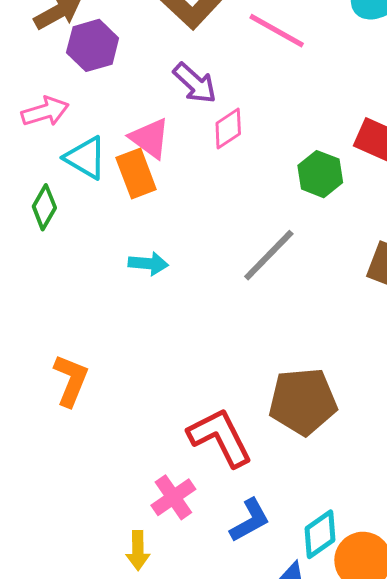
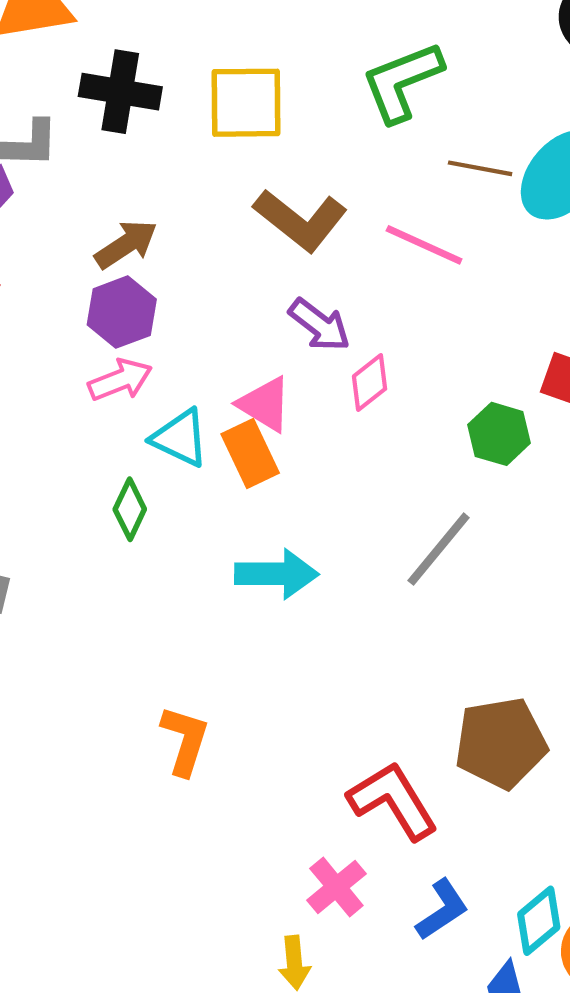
purple hexagon: (93, 45) -> (122, 312), moved
cyan arrow: (148, 264) -> (277, 574), size x1.5

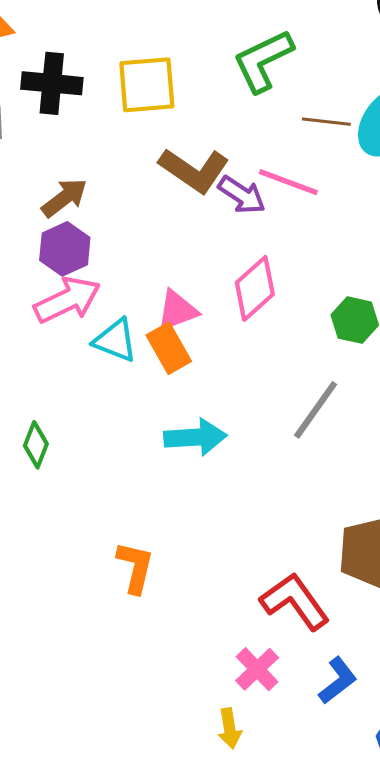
purple arrow: (319, 325) -> (242, 195), moved
pink arrow: (120, 380) -> (67, 300), size x1.4
pink diamond: (370, 382) -> (255, 288), size x1.5
pink triangle: (265, 404) -> (177, 310), turned -48
green diamond: (130, 509) -> (36, 445), moved

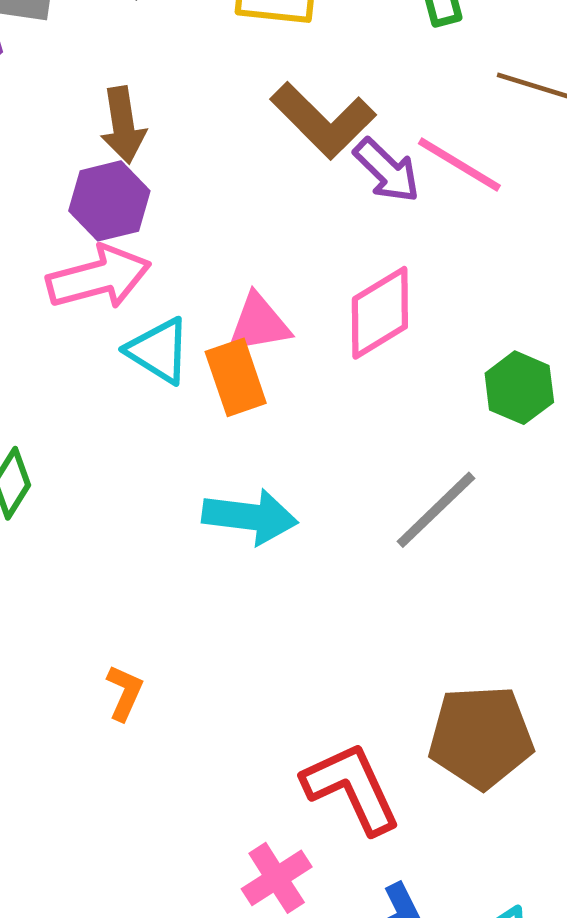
brown arrow: (64, 198) -> (123, 125), turned 108
orange L-shape: (135, 567) -> (125, 693), size x0.7

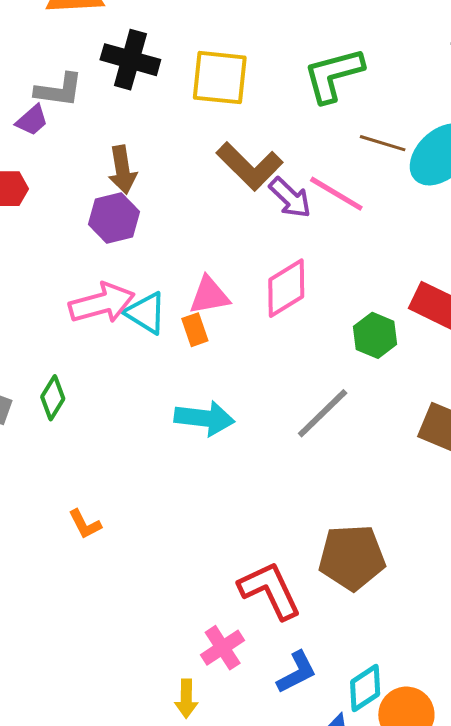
pink arrow: (99, 277) -> (102, 303), moved
orange rectangle: (236, 377) -> (195, 330), size x0.7
orange L-shape: (125, 693) -> (85, 524), moved, turned 129

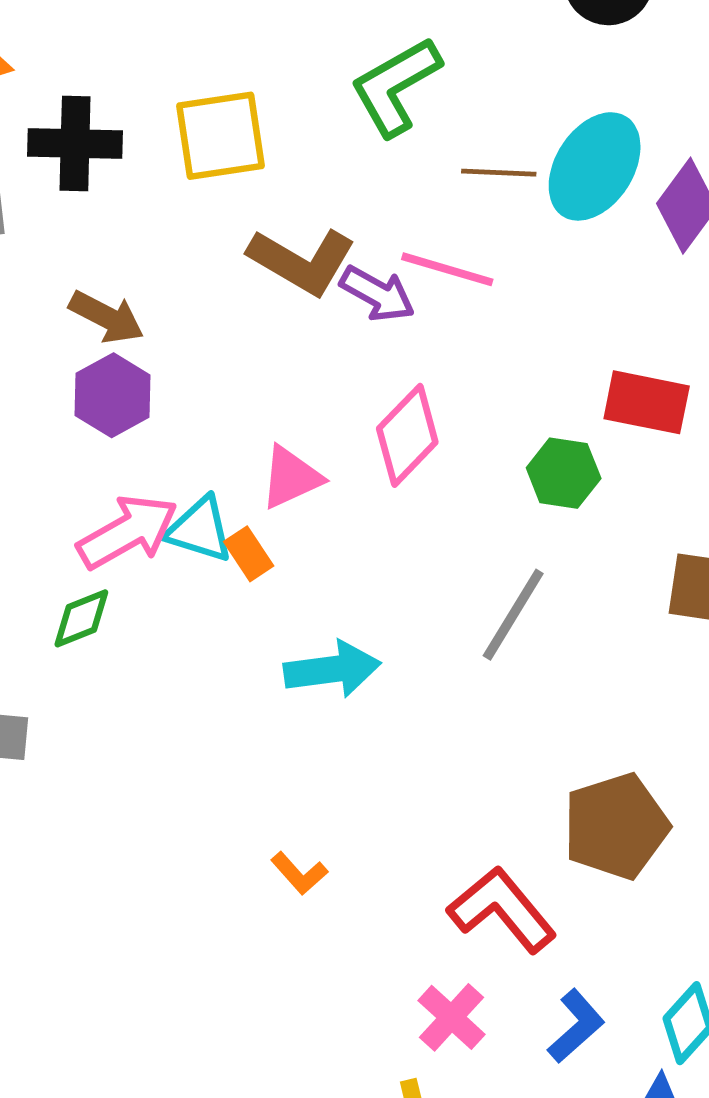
brown arrow: (122, 170) -> (107, 317), turned -39
orange rectangle: (195, 330) -> (249, 554), moved
green diamond: (53, 398) -> (81, 618), moved, turned 51
orange L-shape: (85, 524) -> (299, 873), moved

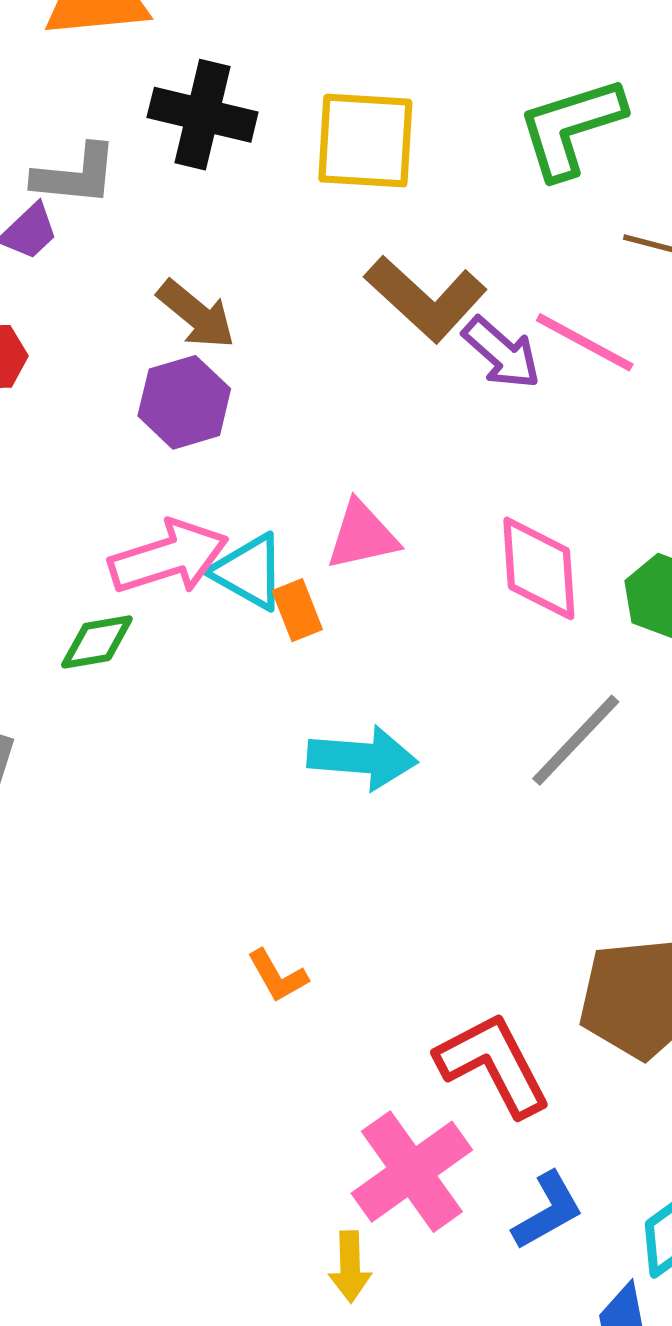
pink diamond: (407, 435) -> (539, 568), moved, turned -60
pink cross: (451, 1017) -> (412, 1172), size x1.5

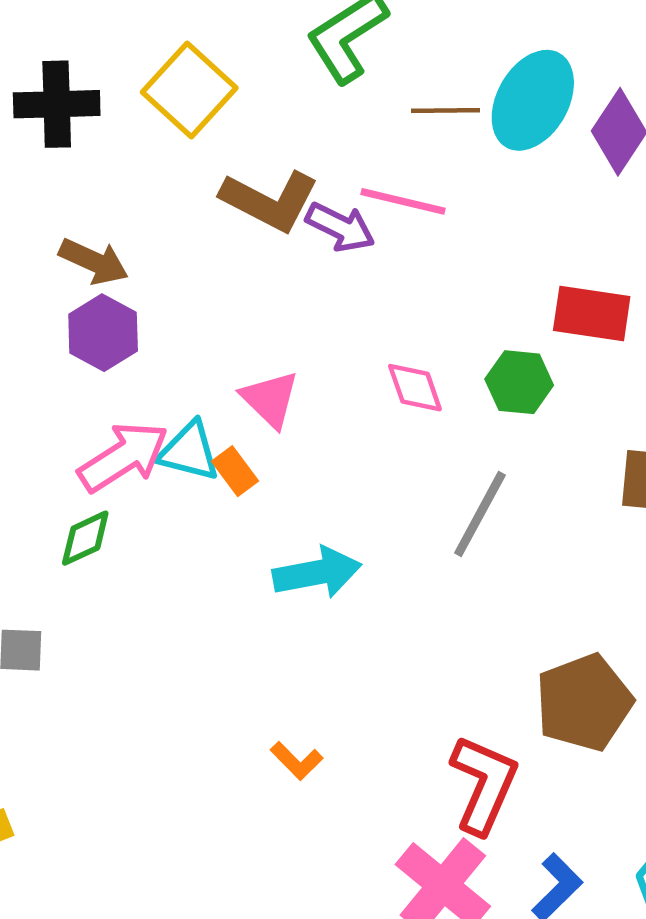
yellow square: (365, 141) -> (189, 90), turned -36
pink triangle: (362, 536) -> (270, 399), turned -48
pink diamond: (539, 568) -> (415, 388), size x0.7
red L-shape: (493, 1064) -> (484, 784), turned 66

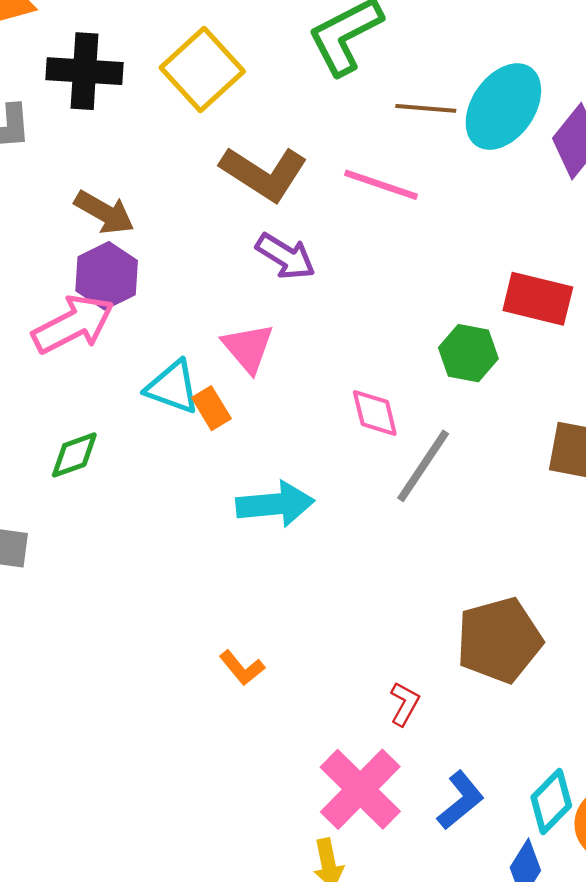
purple arrow: (340, 227) -> (285, 256), moved
pink diamond: (415, 388) -> (375, 413), moved
pink arrow: (123, 457) -> (73, 324), moved
red L-shape: (484, 784) -> (405, 704), size x0.5

